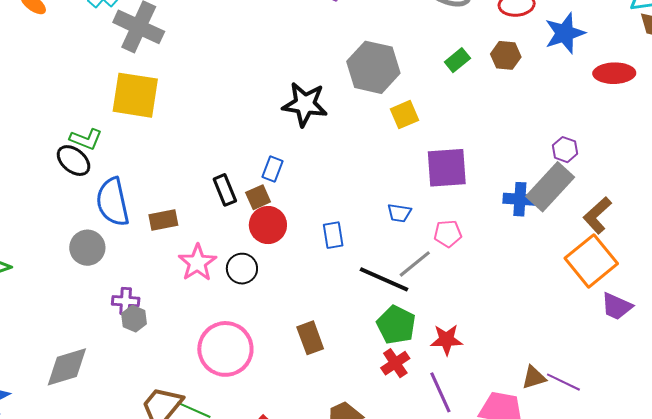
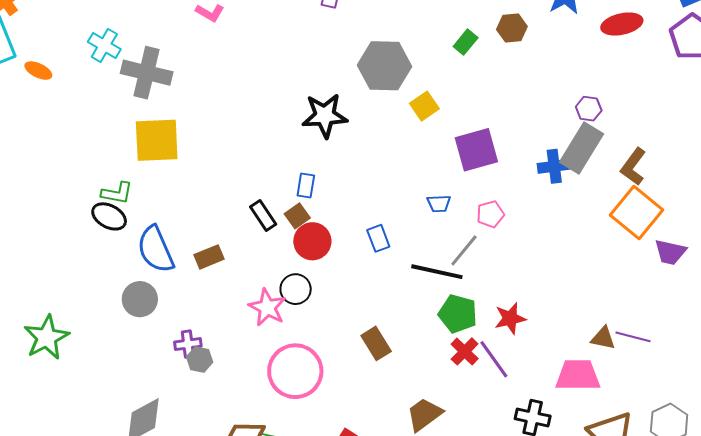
pink star: (197, 263) -> (267, 307), moved
brown triangle: (534, 377) -> (603, 338), turned 40
purple line: (440, 392) -> (494, 359), moved

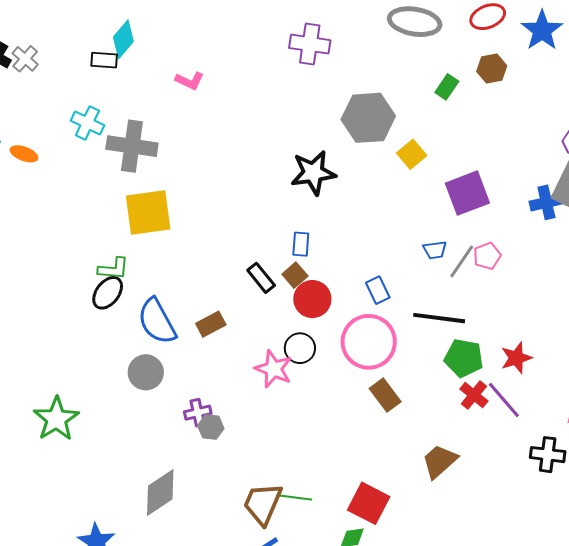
black ellipse: (109, 216) -> (108, 293), turned -76
gray line: (464, 250) -> (462, 261), moved
pink circle: (295, 371) -> (369, 342), moved

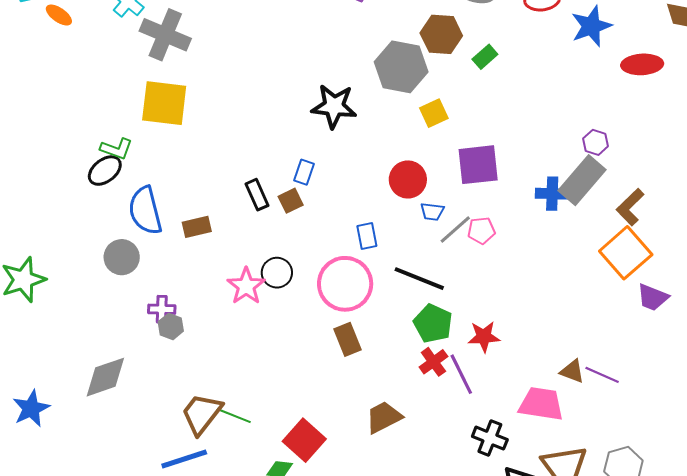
brown hexagon: (492, 69) -> (441, 34), moved, size x1.4
red circle: (312, 299) -> (408, 179), moved

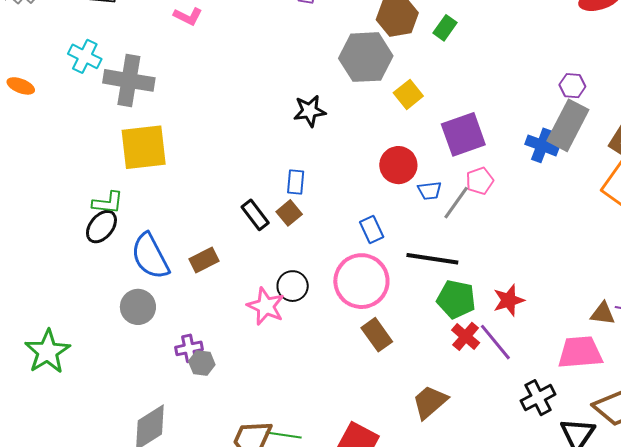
black star: (334, 106) -> (310, 111), size x0.7
blue cross: (552, 194) -> (542, 145), turned 32
pink pentagon: (481, 231) -> (480, 181), moved
black cross: (490, 438) -> (538, 398), turned -36

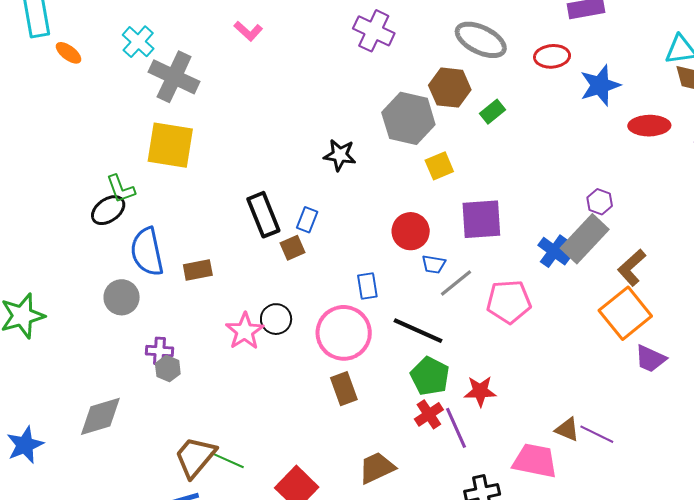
pink pentagon: (480, 181) -> (509, 302), moved, size x1.6
green L-shape: (108, 203) -> (121, 189), turned 48
black rectangle: (255, 215) -> (263, 215), moved, size x1.4

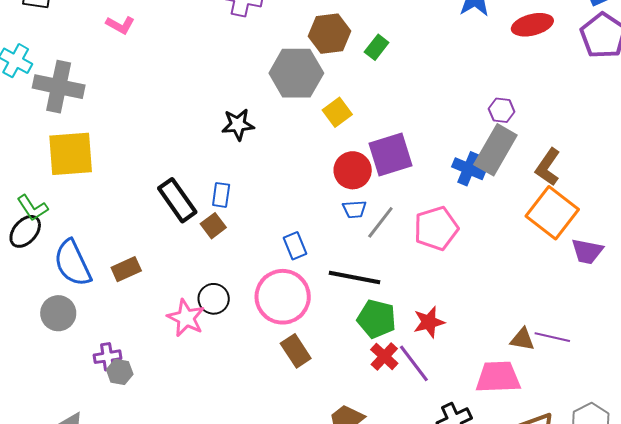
red circle: (411, 231) -> (353, 170), moved

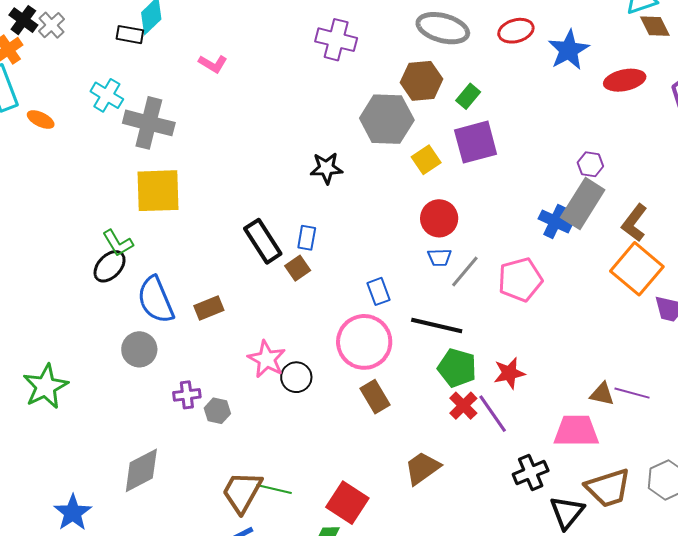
purple square: (391, 154) -> (476, 142), moved
black circle: (214, 299) -> (296, 377), moved
gray hexagon: (120, 372) -> (217, 411), moved

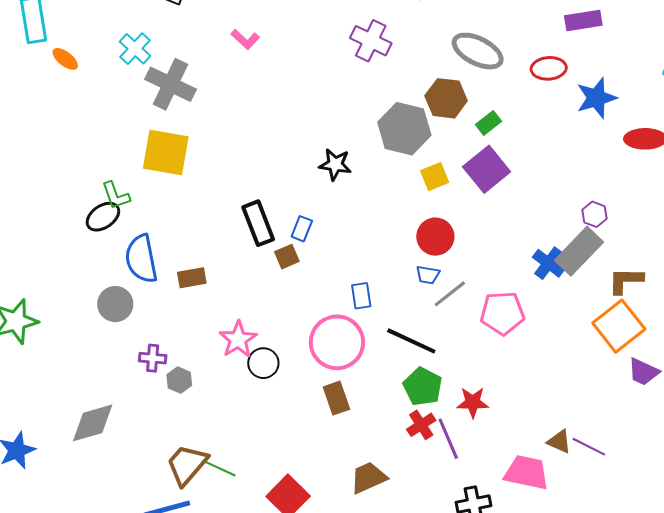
purple square: (476, 142) -> (487, 169), turned -36
brown L-shape: (634, 223) -> (626, 281), turned 42

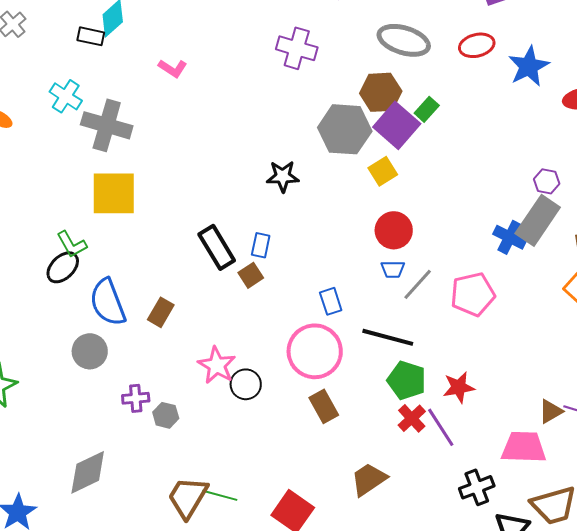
purple square: (487, 169) -> (397, 125), moved
brown rectangle: (192, 278) -> (161, 312), turned -40
brown triangle: (559, 442) -> (551, 411), turned -44

